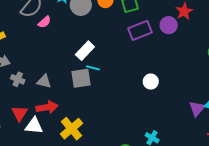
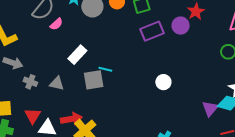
white rectangle: (85, 51) -> (77, 55), moved
red arrow: (47, 107) -> (71, 119), moved

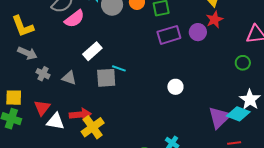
pink semicircle: (56, 24) -> (74, 19), size x1.5
purple triangle: (210, 108) -> (219, 117), size x1.4

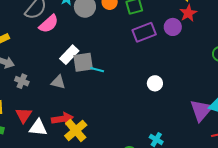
gray triangle: (69, 78) -> (58, 82), moved
gray square: (106, 78) -> (83, 62), moved

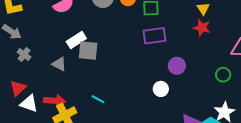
red star: (188, 13) -> (202, 28), turned 30
purple circle: (173, 27) -> (177, 66), moved
cyan line: (97, 70) -> (98, 99), moved
white circle: (155, 83) -> (161, 89), moved

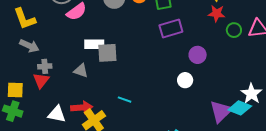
white rectangle: (76, 40) -> (94, 44), turned 42
gray cross: (24, 55) -> (45, 66), turned -32
green circle: (223, 75) -> (234, 30), moved
red triangle: (18, 88) -> (41, 80), moved

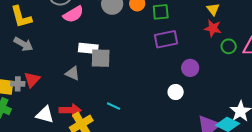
gray cross: (45, 66) -> (18, 84), moved

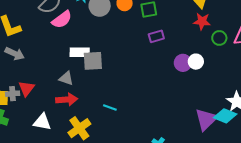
purple rectangle: (166, 39) -> (156, 36), size x0.7
white circle: (176, 92) -> (196, 62), moved
red arrow: (70, 110) -> (67, 99), moved

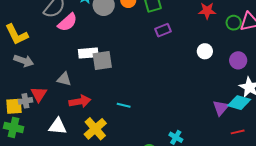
green circle: (219, 38) -> (234, 23), moved
purple circle: (183, 63) -> (238, 60), moved
gray triangle: (66, 78) -> (64, 79), moved
purple triangle: (206, 119) -> (221, 108), size x0.7

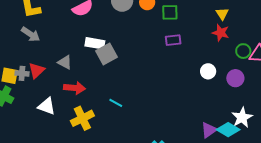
gray square: (102, 60) -> (107, 54), turned -35
purple circle: (238, 60) -> (235, 78), moved

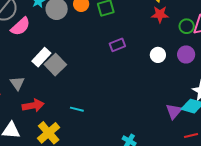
purple rectangle: (173, 40) -> (117, 45), moved
white rectangle: (95, 43) -> (41, 57), turned -42
gray triangle: (65, 62) -> (17, 83), turned 42

